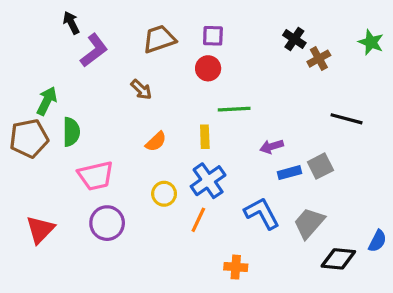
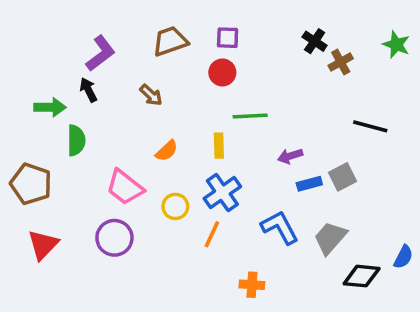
black arrow: (71, 23) -> (88, 90), moved
green arrow: (47, 101) -> (50, 107), turned 64
brown pentagon: (29, 138) -> (31, 184), moved, turned 30
pink trapezoid: (96, 176) -> (125, 187), moved, turned 51

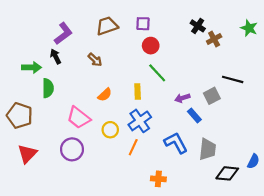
red circle: (222, 72) -> (151, 46), moved
green line: (250, 116) -> (157, 73), turned 50
gray square: (342, 177) -> (212, 96), moved
blue rectangle: (309, 184) -> (194, 115), turned 64
gray trapezoid: (330, 238) -> (207, 149), turned 145

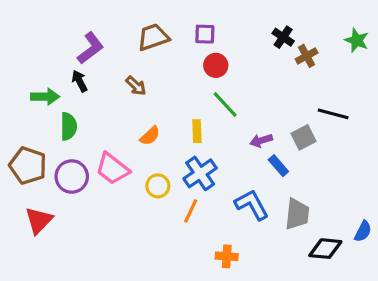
purple circle: (72, 149) -> (72, 177), moved

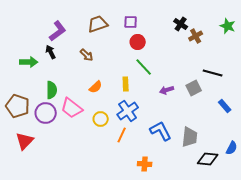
green semicircle: (69, 126) -> (52, 90), moved
blue rectangle: (278, 166) -> (225, 106), moved

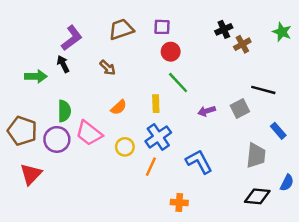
black cross: (181, 24) -> (224, 29), turned 32
gray trapezoid: (190, 137) -> (256, 156), moved

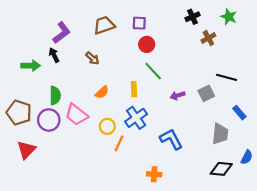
black cross: (224, 29) -> (192, 17), moved
green star: (282, 32) -> (229, 17), moved
orange line: (151, 167) -> (119, 143), moved

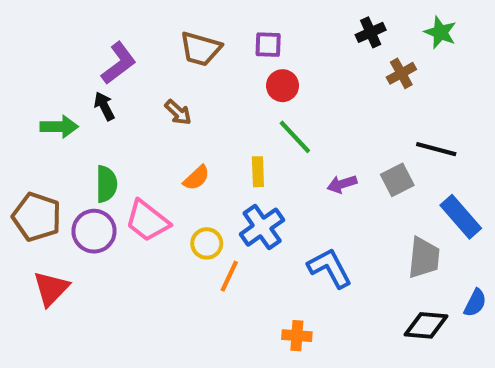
brown trapezoid: (104, 25) -> (201, 49), turned -145
blue rectangle: (239, 113) -> (461, 217), size x1.5

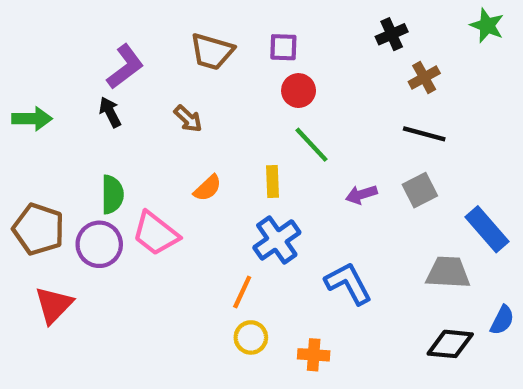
green star: (440, 32) -> (487, 26), moved
green arrow: (59, 127) -> (32, 119), moved
black line: (436, 149) -> (424, 134), moved
yellow circle: (207, 243) -> (251, 337), moved
gray trapezoid: (424, 258) -> (448, 272), turned -93

